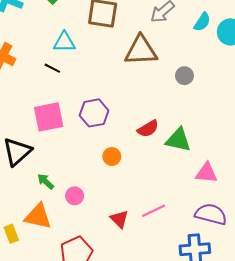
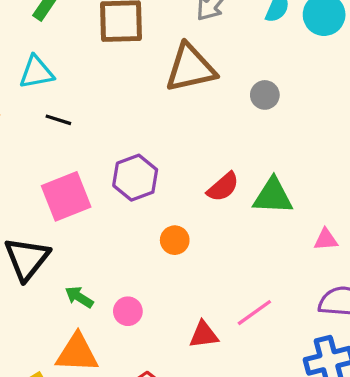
cyan triangle: (64, 42) -> (36, 72), moved
pink triangle: (206, 173) -> (326, 239), size x0.7
red triangle: (119, 219) -> (204, 335), turned -42

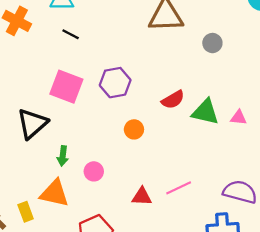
pink square: (66, 196) -> (66, 87), turned 32
pink triangle: (326, 239) -> (239, 118), moved
green arrow: (79, 297) -> (63, 156), turned -126

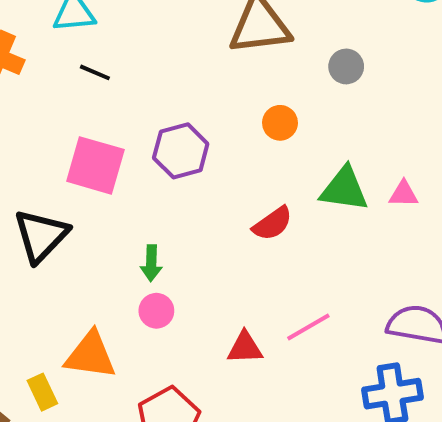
red semicircle: (173, 100) -> (272, 224), moved
orange circle: (134, 129) -> (280, 123), moved
green arrow: (63, 156) -> (151, 263), moved

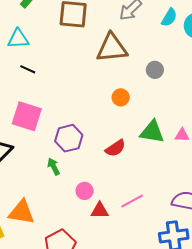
purple hexagon: (181, 151) -> (69, 138), moved
green arrow: (151, 263) -> (54, 167), turned 150
pink circle: (156, 311) -> (85, 191), moved

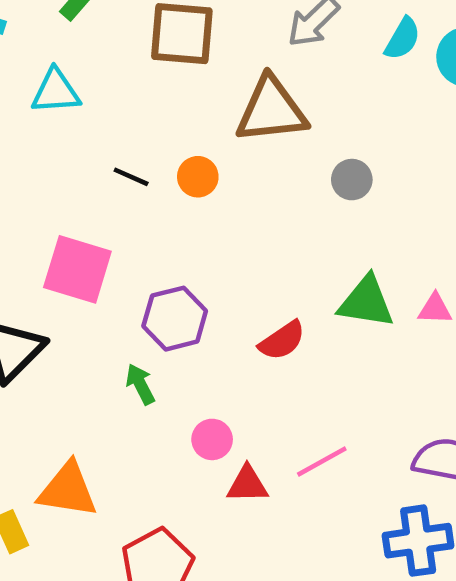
black line: (28, 69) -> (131, 177), moved
gray circle: (155, 70) -> (352, 180), moved
orange circle: (121, 97) -> (198, 177), moved

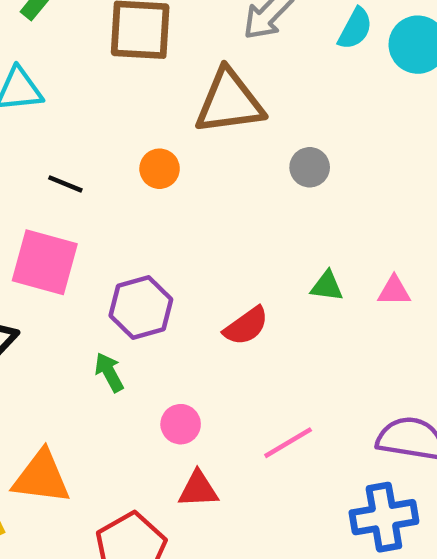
black line: (131, 177) -> (65, 184), moved
green triangle: (366, 302) -> (327, 286), size x0.6
red triangle: (247, 484) -> (198, 489), moved

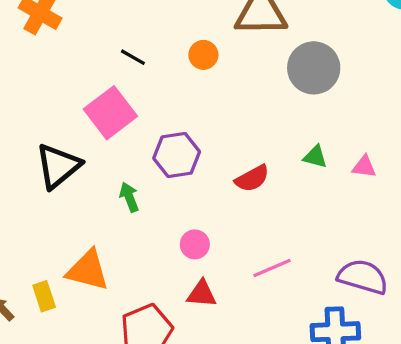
gray circle: (310, 167) -> (314, 68), size x1.8
pink square: (45, 262) -> (110, 113), turned 30
green arrow: (109, 372) -> (129, 197), moved

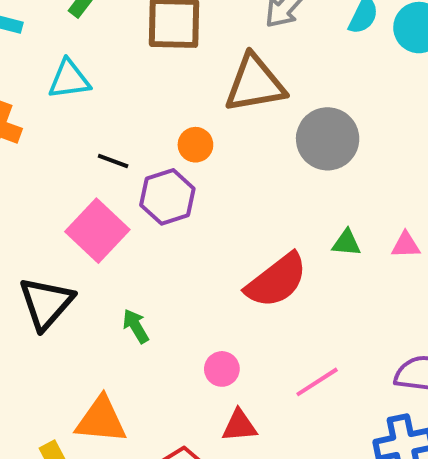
purple hexagon: (177, 155) -> (167, 197), moved
red semicircle: (252, 178) -> (276, 280), size x1.6

